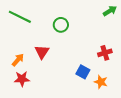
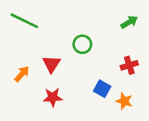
green arrow: (110, 11) -> (129, 22), moved
green circle: (61, 25) -> (82, 44), moved
red star: (22, 79) -> (53, 97), moved

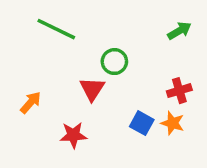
green line: (24, 21) -> (56, 29), moved
red triangle: (51, 64) -> (92, 89), moved
orange star: (124, 101) -> (173, 123), moved

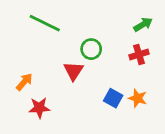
red cross: (179, 91) -> (139, 55), moved
red star: (73, 135) -> (39, 108), moved

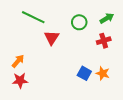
green circle: (91, 49) -> (79, 22), moved
red triangle: (73, 71) -> (52, 38), moved
red star: (39, 108) -> (20, 80), moved

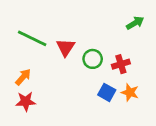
green line: (33, 17) -> (32, 38), moved
green circle: (79, 22) -> (93, 59), moved
red cross: (104, 41) -> (121, 64), moved

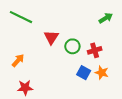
green line: (32, 38) -> (21, 17), moved
red star: (26, 101) -> (25, 88), moved

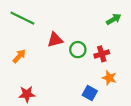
red triangle: (51, 37) -> (55, 40), turned 42
orange arrow: (18, 60) -> (19, 56), moved
blue square: (84, 73) -> (90, 93), moved

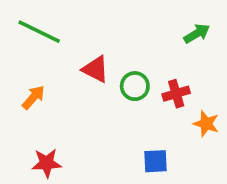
red triangle: (55, 40) -> (95, 69), turned 42
orange star: (109, 78) -> (206, 124), moved
blue square: (90, 93) -> (155, 161), turned -32

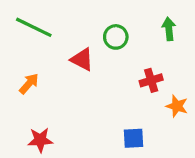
green arrow: (197, 34) -> (169, 29), turned -65
green circle: (135, 86) -> (116, 37), moved

